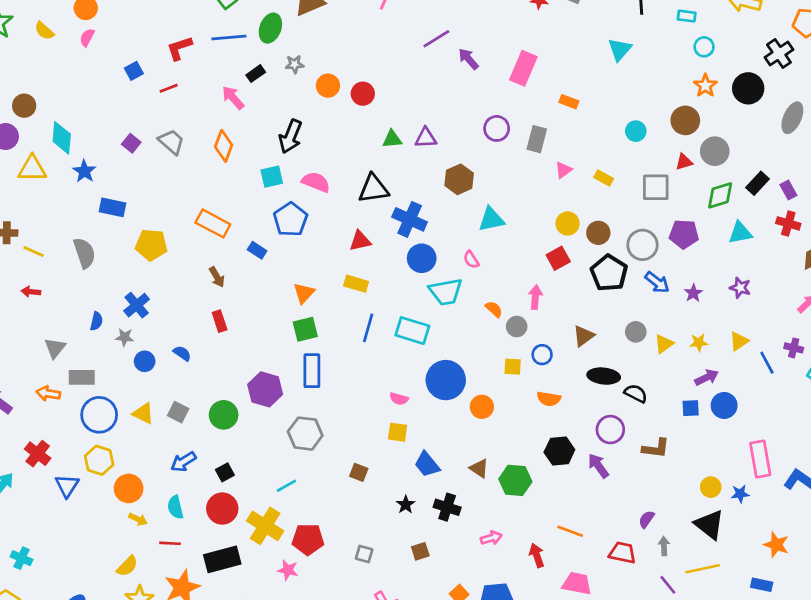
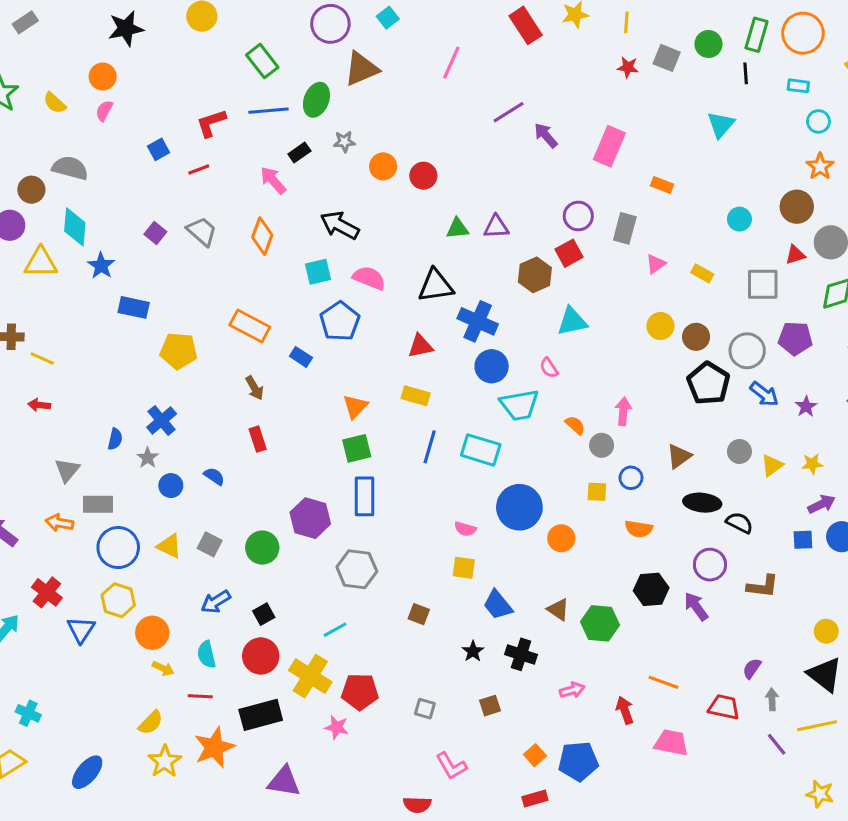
black arrow: (290, 136) -> (340, 225), turned 96
gray semicircle: (84, 253) -> (70, 168), moved, turned -56
red square: (558, 258) -> (569, 253), moved
gray star: (125, 337) -> (148, 458), turned 30

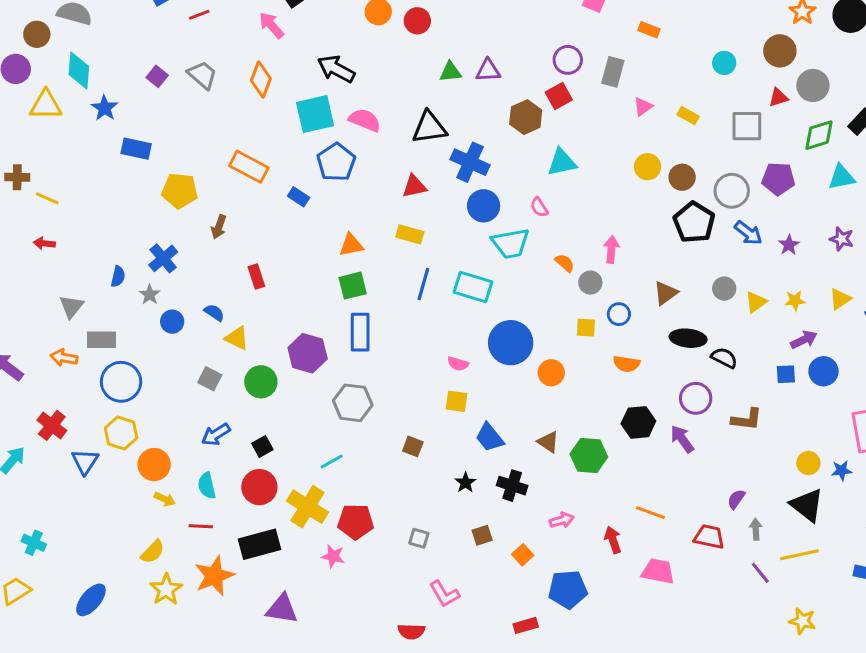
cyan square: (318, 272) -> (315, 114), size x1.5
brown arrow: (255, 388) -> (219, 227), moved, turned 50
orange triangle: (355, 407) -> (351, 245), turned 36
yellow triangle: (169, 546) -> (237, 338), moved
orange square: (535, 755) -> (523, 555), moved

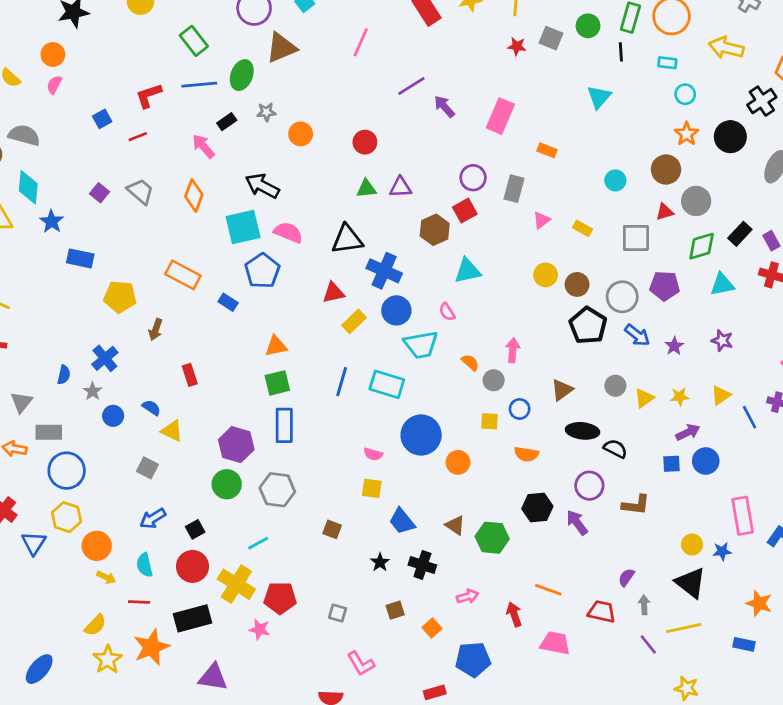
red circle: (417, 21) -> (365, 142), moved
yellow rectangle: (410, 234) -> (354, 321), moved, turned -60
green circle: (261, 382) -> (227, 484), moved

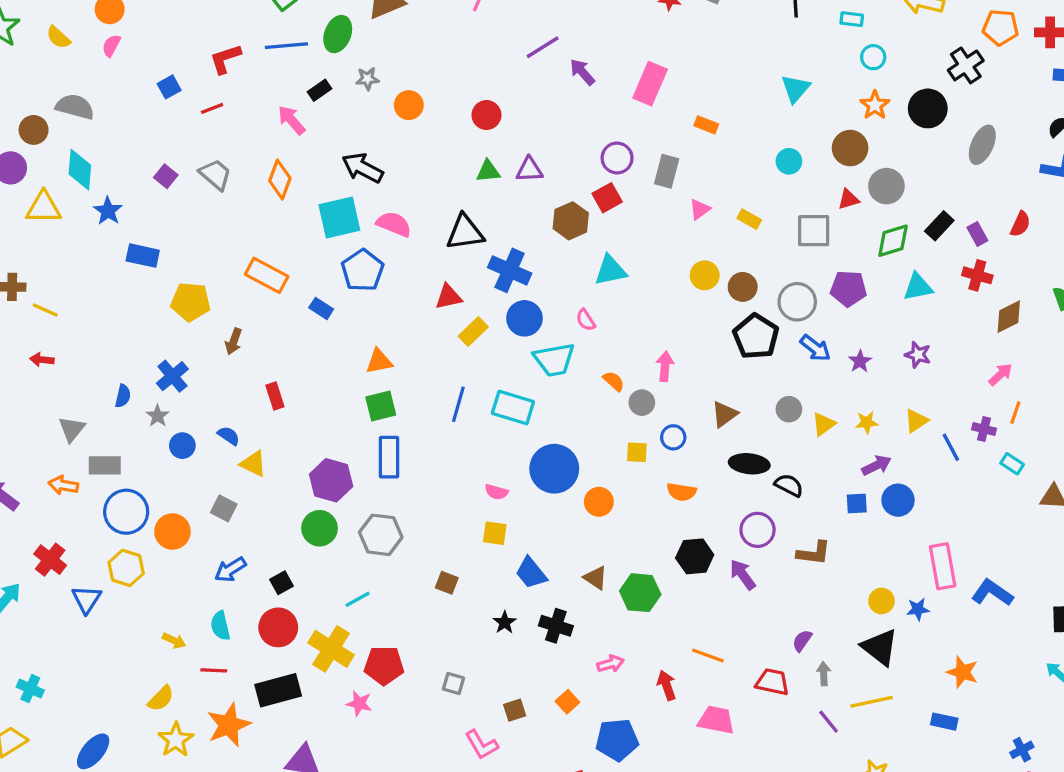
cyan triangle: (599, 97) -> (796, 89), moved
orange circle: (97, 546) -> (172, 532), moved
brown square: (395, 610) -> (515, 710), moved

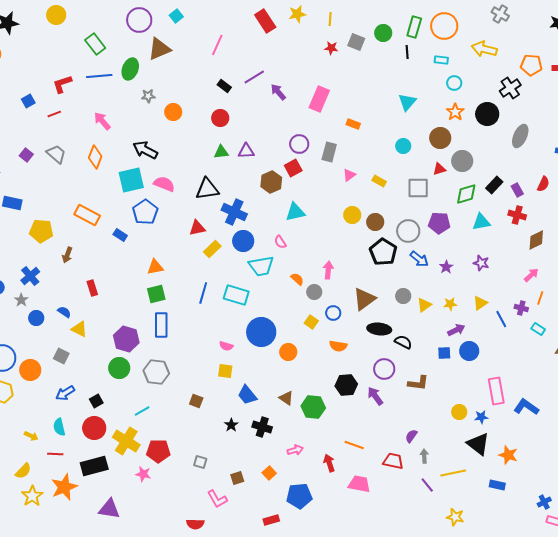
black rectangle: (320, 90) -> (224, 86), moved, turned 72
brown triangle: (724, 414) -> (364, 299), size x1.4
yellow square: (637, 452) -> (311, 322), turned 32
black triangle: (880, 647) -> (478, 444), moved

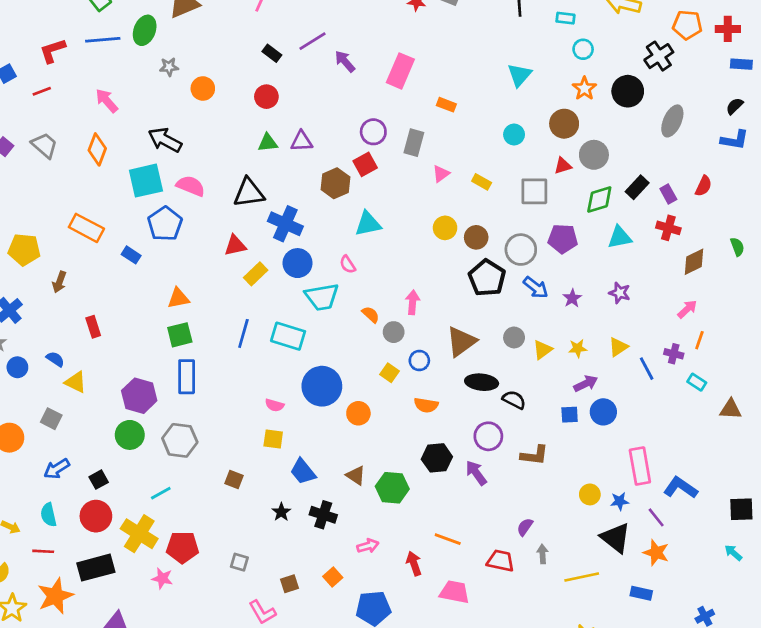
purple line: (427, 485) -> (656, 517), moved

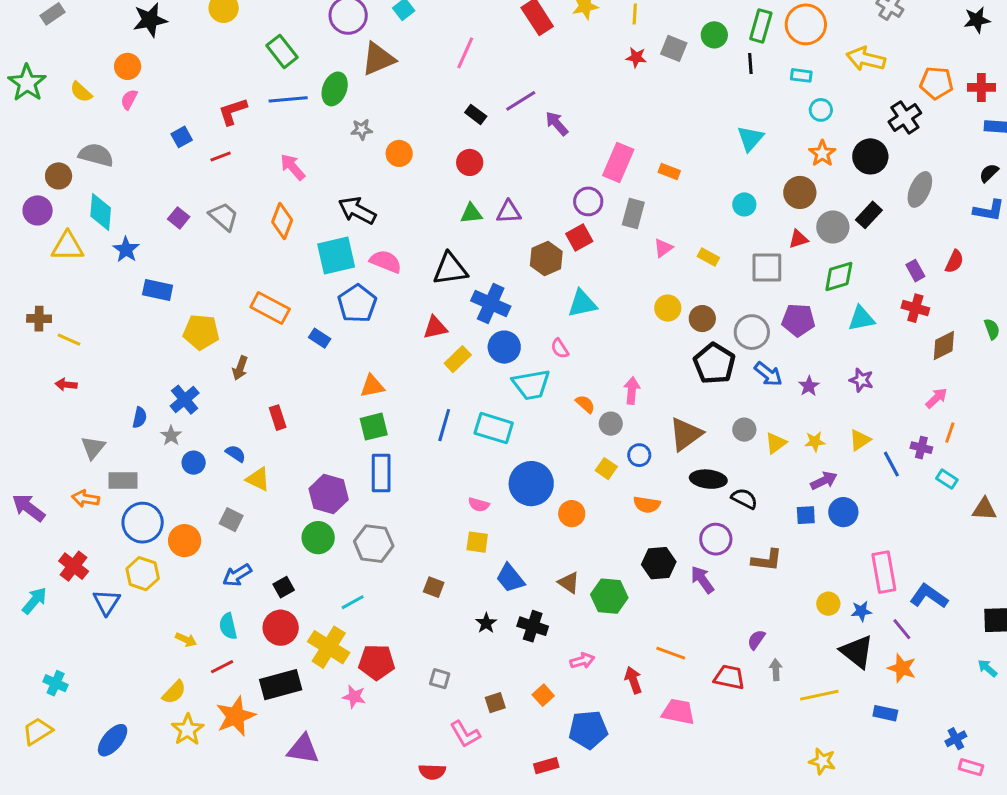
pink rectangle: (400, 71) -> (618, 162), moved
black rectangle: (637, 187) -> (869, 215), moved
red line: (43, 551) -> (222, 667), turned -30

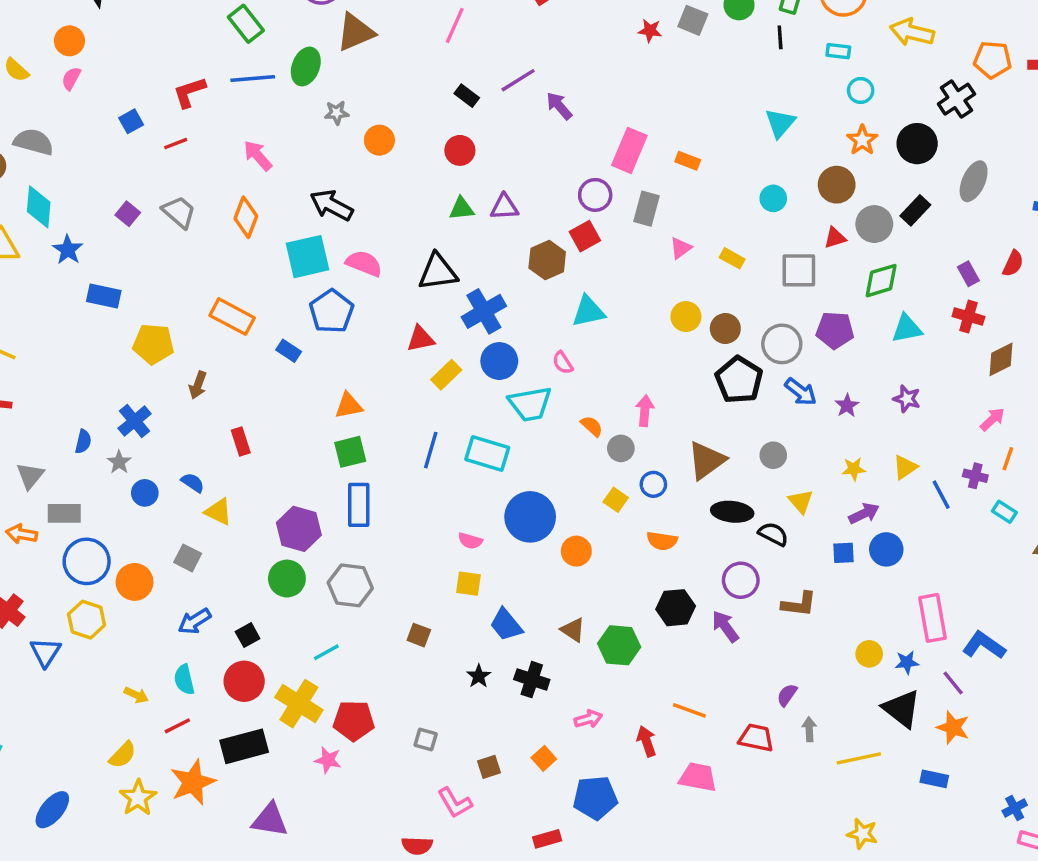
blue cross: (491, 304) -> (484, 311), turned 36
yellow triangle: (776, 443) -> (801, 501), moved, turned -35

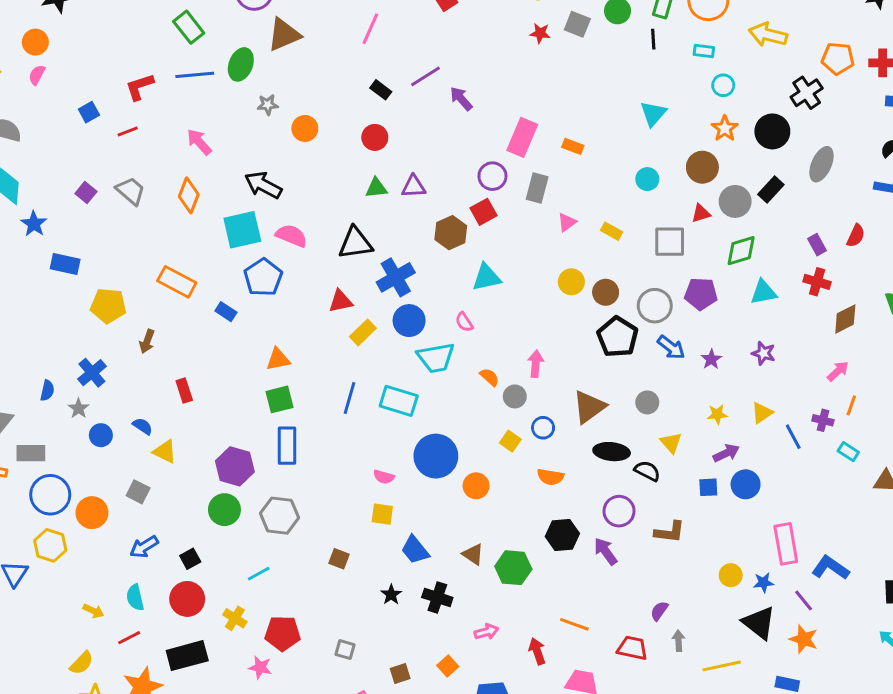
yellow cross: (299, 704) -> (235, 618), size x0.6

